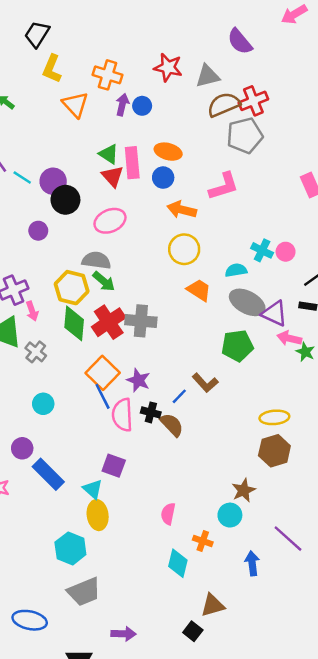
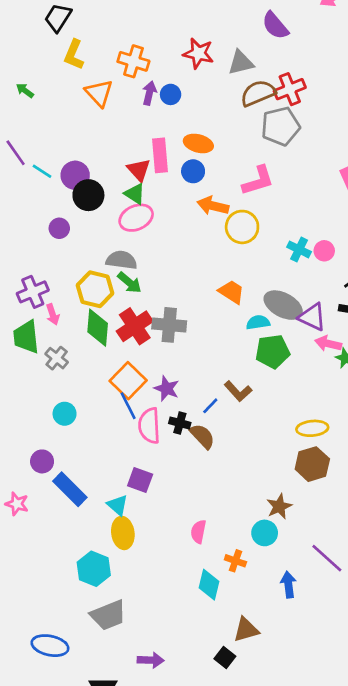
green triangle: (109, 154) -> (135, 194), moved
yellow circle: (184, 249) -> (242, 227), moved
cyan semicircle: (236, 270) -> (258, 322), moved

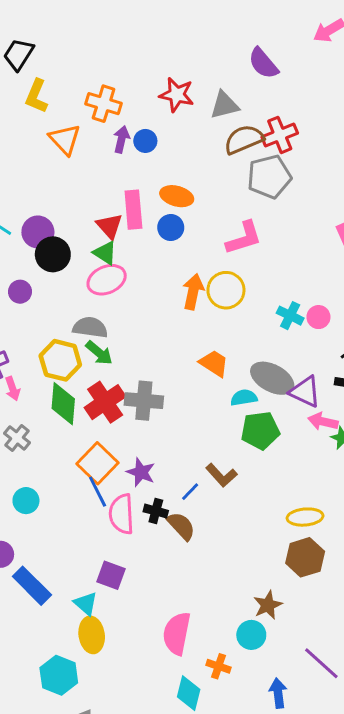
orange arrow: (213, 206) -> (193, 292), moved, turned 88
pink semicircle: (198, 532) -> (177, 633), size x1.6

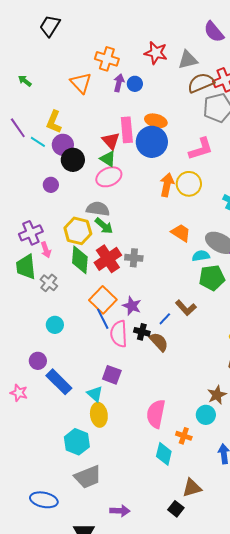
yellow L-shape: (36, 96) -> (54, 122), moved
blue circle: (171, 227) -> (152, 142), size x1.8
gray cross: (144, 401) -> (134, 258), size x0.7

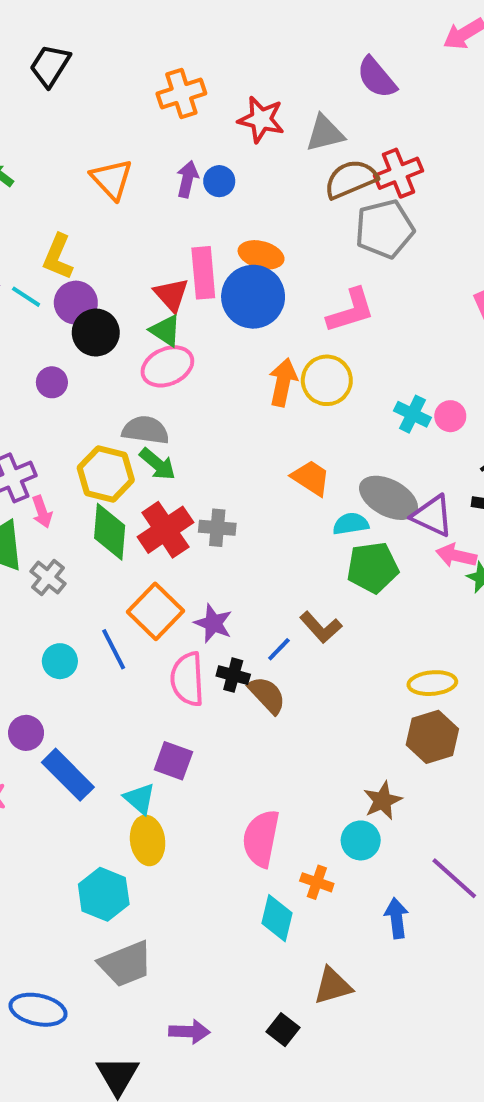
orange cross: (107, 59) -> (181, 94), moved, turned -35
blue line: (103, 319) -> (114, 649), moved
black square: (176, 509) -> (283, 1030), moved

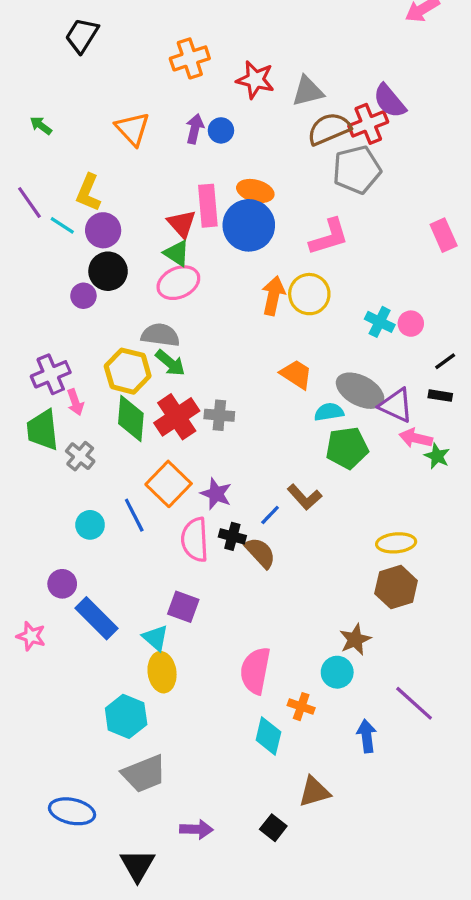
purple semicircle: (377, 78) -> (390, 101), moved
black circle: (96, 333) -> (108, 271), moved

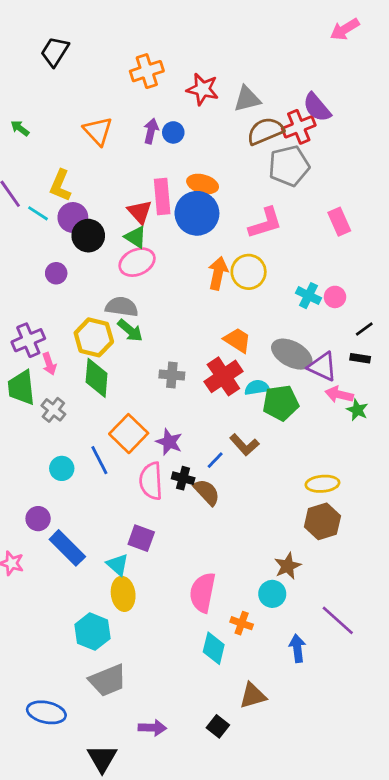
pink rectangle: (444, 235) -> (339, 222), moved
black circle: (108, 271) -> (88, 236), moved
cyan semicircle: (329, 412) -> (257, 388), moved
red cross: (177, 417) -> (223, 376), moved

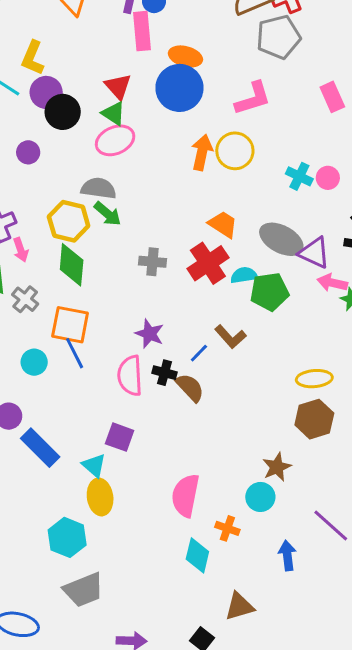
pink rectangle: (162, 197) -> (142, 31), moved
orange square: (129, 434) -> (70, 325), moved, turned -33

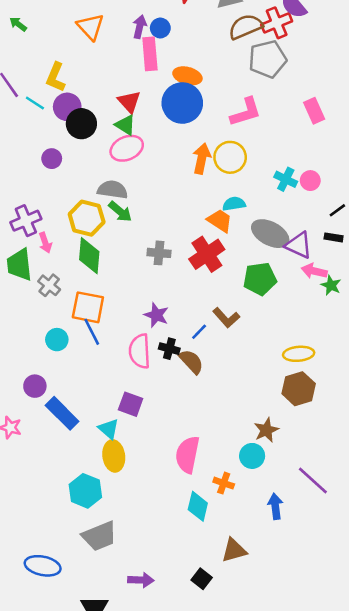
cyan semicircle: (244, 275) -> (234, 204), moved

